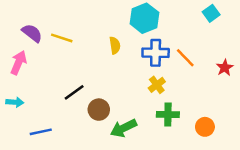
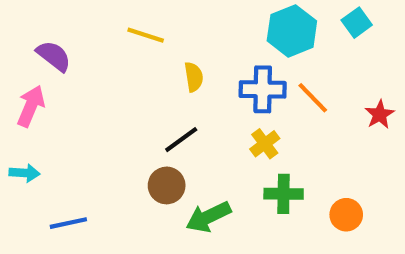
cyan hexagon: (144, 18) -> (292, 31), moved
yellow line: (62, 38) -> (146, 35), moved
black line: (74, 92) -> (181, 140), moved

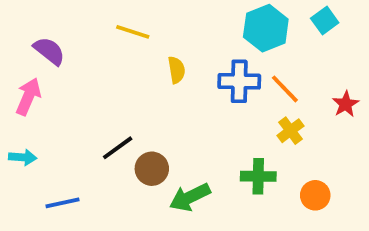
black line: (181, 140) -> (118, 148), moved
yellow cross: (265, 144) -> (291, 131), moved

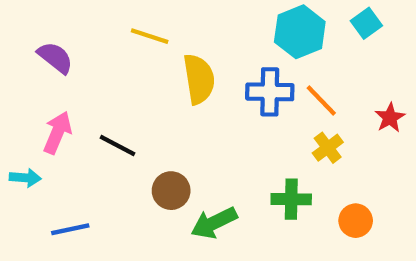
yellow semicircle: (177, 70) -> (199, 79), size x1.6
pink arrow: (28, 97) -> (57, 133), moved
black line: (118, 148) -> (117, 146), moved, turned 64

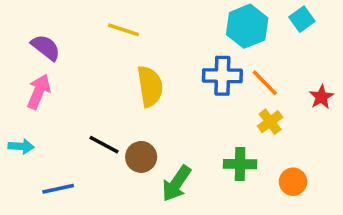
yellow semicircle: (199, 79) -> (150, 86), moved
pink arrow: (57, 133) -> (39, 92), moved
black line: (117, 146) -> (104, 145), moved
green arrow: (214, 223) -> (176, 183), turned -30

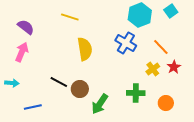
blue cross: (222, 76) -> (126, 43), turned 30
orange line: (265, 83) -> (161, 47), moved
red star: (321, 97) -> (174, 67), moved

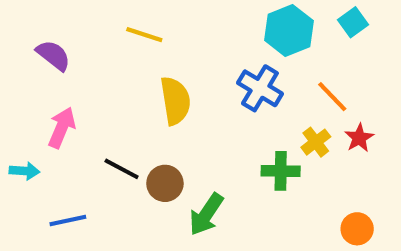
pink arrow: (22, 52) -> (62, 128), moved
green cross: (136, 93) -> (281, 171), moved
orange circle: (166, 103) -> (357, 229), moved

